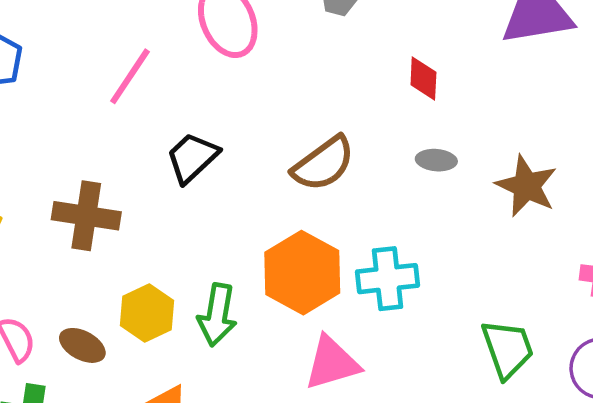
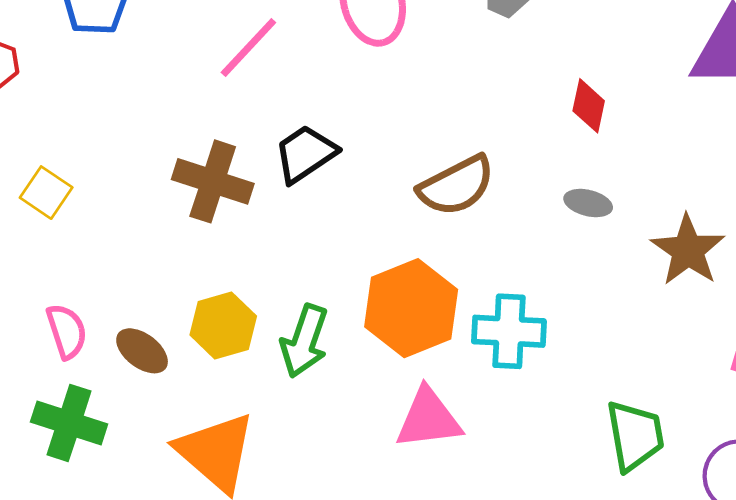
brown cross: (86, 216) -> (213, 181), moved

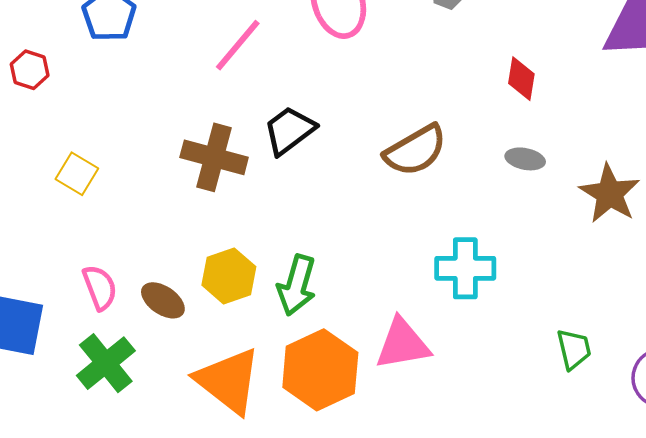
orange hexagon: (411, 308) -> (320, 370), moved
green cross: (69, 423) -> (106, 363), turned 36
green trapezoid: (635, 436) -> (574, 349), size x0.7

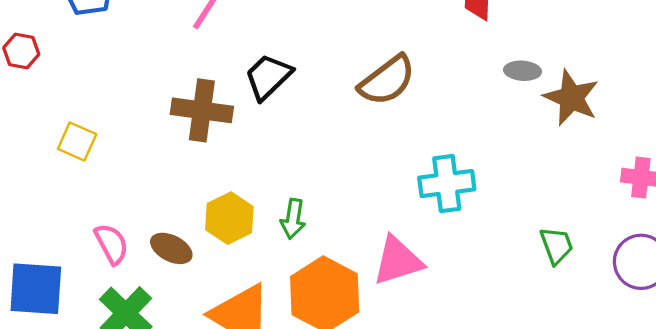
gray ellipse: (525, 159) -> (523, 71), moved
green arrow: (297, 285) -> (293, 219), size x0.7

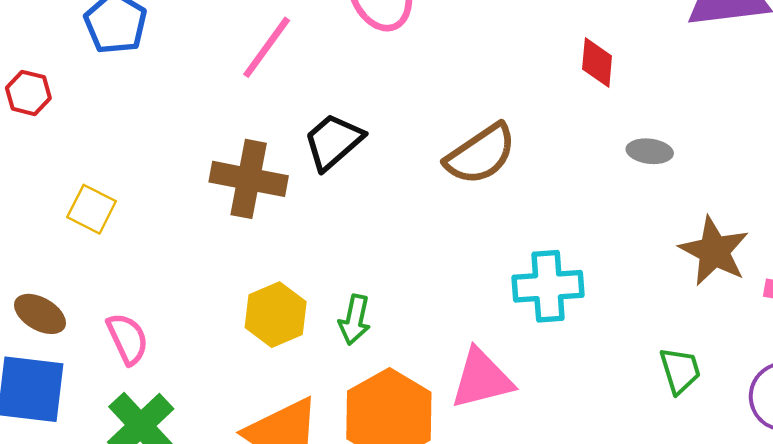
brown star: (571, 98) -> (714, 251), moved
brown ellipse: (171, 248) -> (40, 314), moved

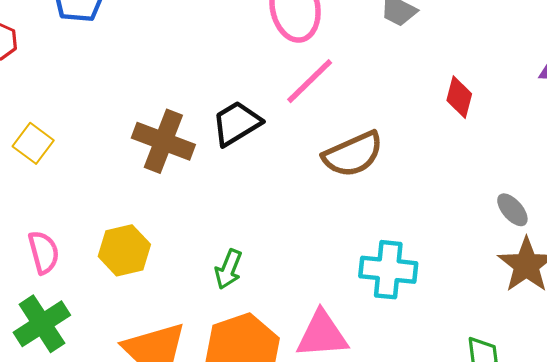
pink line: (267, 47) -> (310, 81), moved
gray ellipse: (650, 151) -> (512, 210), moved, turned 32
yellow hexagon: (276, 315) -> (124, 250), moved

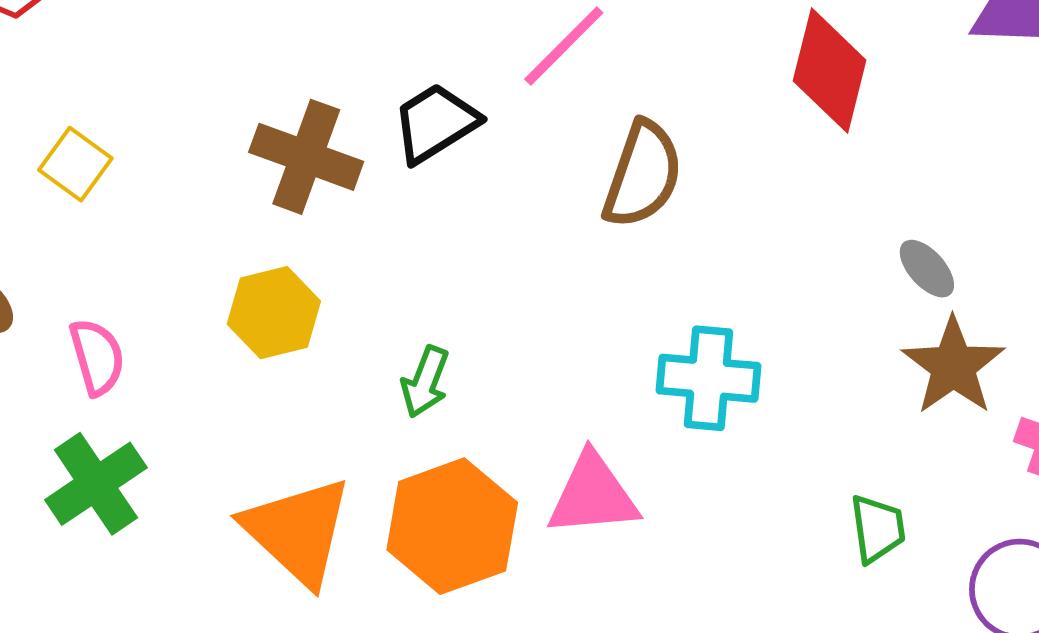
red diamond: (459, 97) -> (830, 70), size x1.6
brown semicircle: (353, 154) -> (643, 175), turned -46
yellow hexagon: (124, 250) -> (274, 313), moved

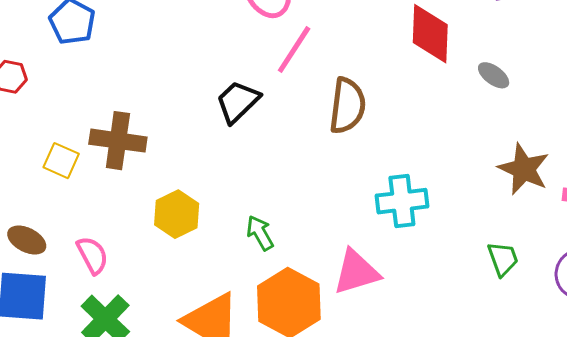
brown cross: (306, 157) -> (118, 141), moved
gray ellipse: (927, 269) -> (494, 75), moved
green arrow: (425, 382) -> (260, 233), turned 141

